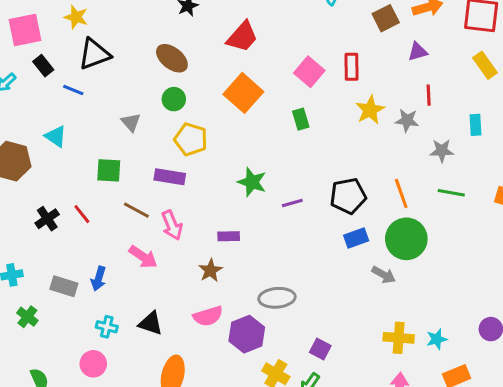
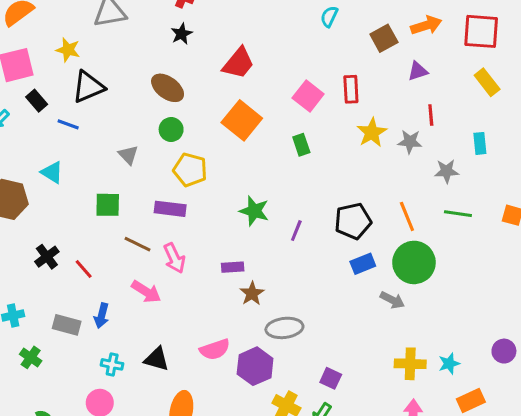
purple line: (292, 203) -> (296, 231), turned -50
red line: (82, 214) -> (84, 269), moved
brown star: (210, 270) -> (252, 293), moved

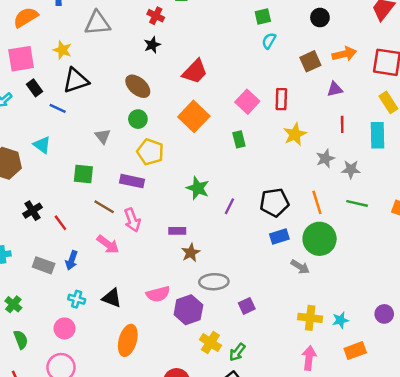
gray star: (410, 142) -> (325, 159), moved, turned -30
cyan rectangle: (480, 143) -> (378, 135), moved, size x1.5
green cross: (31, 357) -> (13, 304), moved
purple square: (331, 378) -> (247, 306), moved, turned 35

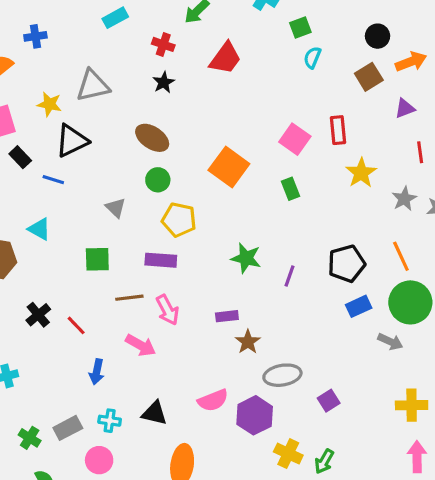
black circle: (320, 18) -> (378, 36), moved
gray triangle: (97, 23) -> (93, 86), moved
red trapezoid: (195, 71) -> (225, 58), moved
brown line: (104, 207) -> (129, 298), turned -30
gray rectangle: (44, 265) -> (68, 428), moved, turned -40

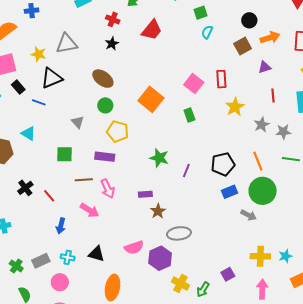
purple square: (329, 401) -> (228, 274), moved

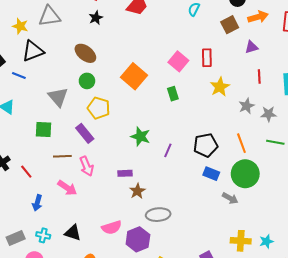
gray triangle: (78, 122) -> (58, 97), size x1.5
purple rectangle: (105, 157) -> (85, 133), turned 42
blue rectangle: (229, 192) -> (211, 174), turned 42

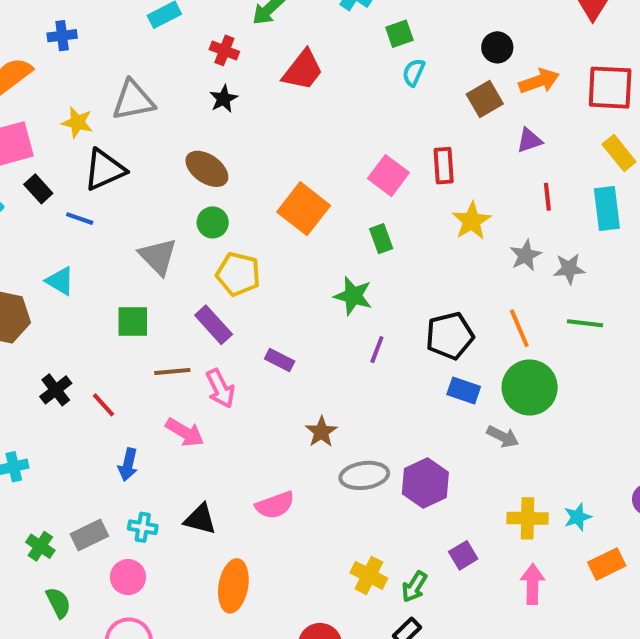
green star: (140, 136) -> (353, 296), moved
purple rectangle: (125, 173) -> (280, 360), moved, turned 32
purple hexagon: (138, 239) -> (425, 483), moved

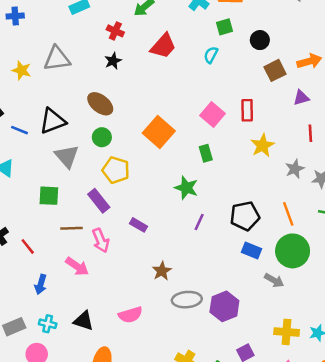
black circle: (497, 47) -> (260, 40), moved
cyan semicircle: (414, 72) -> (211, 55), moved
black triangle: (105, 170) -> (53, 121), moved

